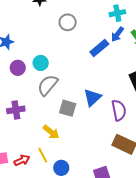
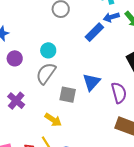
blue arrow: (117, 34) -> (111, 17), turned 42
cyan circle: (41, 63) -> (48, 50), moved
purple cross: (16, 110) -> (16, 101), turned -36

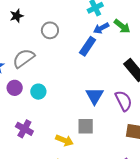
cyan circle: (48, 50) -> (38, 92), moved
gray semicircle: (46, 73) -> (24, 58), moved, turned 30
gray square: (68, 95) -> (86, 126), moved

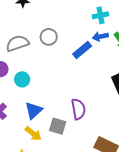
gray circle: (50, 30) -> (49, 37), moved
blue triangle: (95, 96) -> (34, 110), moved
purple semicircle: (123, 101) -> (78, 109), moved

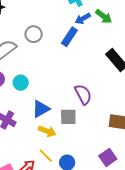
blue triangle: (34, 110) -> (41, 109), turned 30

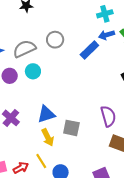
cyan circle: (21, 83) -> (33, 71), moved
purple semicircle: (83, 94) -> (108, 116), moved
yellow arrow: (47, 131) -> (48, 137), turned 30

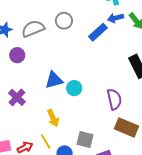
cyan circle: (33, 71) -> (74, 88), moved
blue triangle: (46, 114) -> (54, 80), moved
gray square: (71, 128) -> (85, 139), moved

